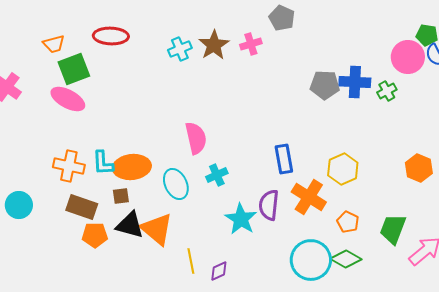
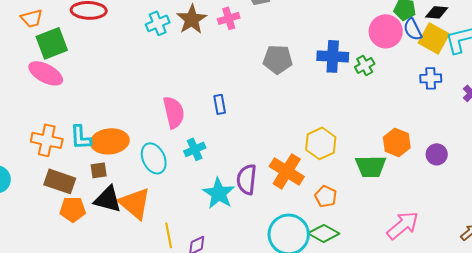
gray pentagon: (325, 85) -> (278, 59), moved
blue rectangle: (284, 159) -> (220, 104), moved, size x0.7
green trapezoid: (393, 229) -> (371, 166), moved, turned -112

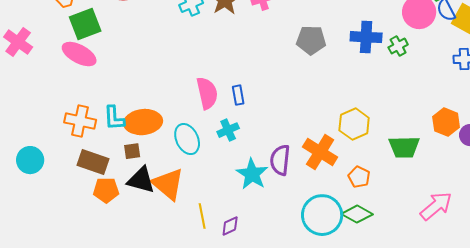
blue rectangle: (220, 104) -> (238, 95), moved
orange hexagon: (397, 142) -> (446, 122), moved

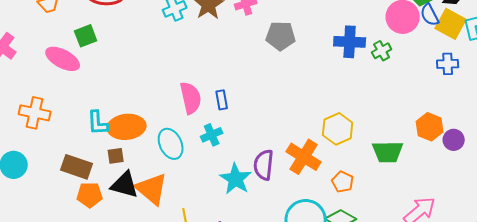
green square: (85, 24) -> (86, 36), moved, size x0.7
gray pentagon: (311, 40) -> (281, 36), moved
orange cross: (80, 121) -> (35, 113), moved

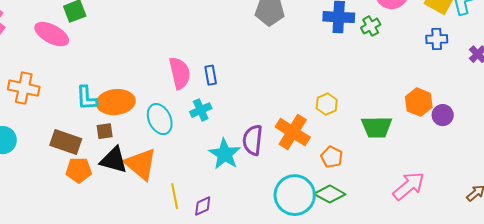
yellow hexagon: (338, 129) -> (327, 104), size x0.7

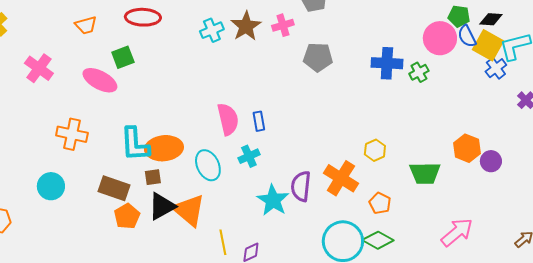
blue cross: (437, 39) -> (496, 68), moved, turned -35
cyan L-shape: (87, 98) -> (135, 144), size x1.4
black triangle: (114, 160) -> (162, 206), turned -44
orange pentagon: (79, 170) -> (127, 216), turned -30

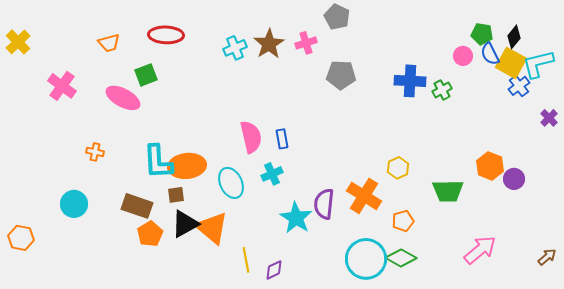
black diamond: (491, 19) -> (514, 37), turned -55
pink circle: (440, 38) -> (463, 56), size x0.6
orange cross: (72, 134) -> (95, 152), size x0.6
orange pentagon: (380, 203) -> (403, 221), turned 30

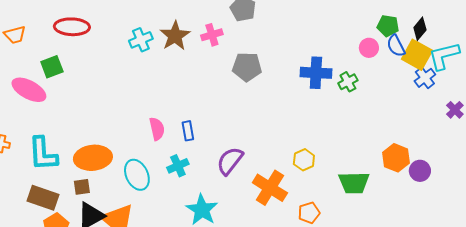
pink semicircle: (251, 137) -> (157, 129), size x0.7
cyan L-shape: (158, 162) -> (43, 154), moved
purple semicircle: (324, 204) -> (230, 161), moved, turned 32

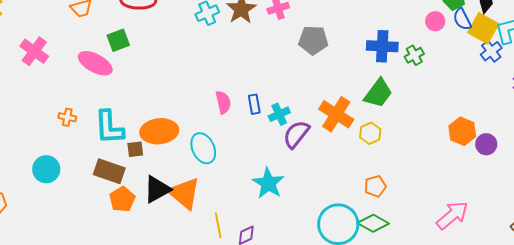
cyan cross: (178, 166) -> (279, 114), moved
green trapezoid: (354, 183) -> (378, 93), moved, turned -52
brown square: (82, 187) -> (135, 149), moved
orange cross: (270, 188) -> (336, 114), moved

